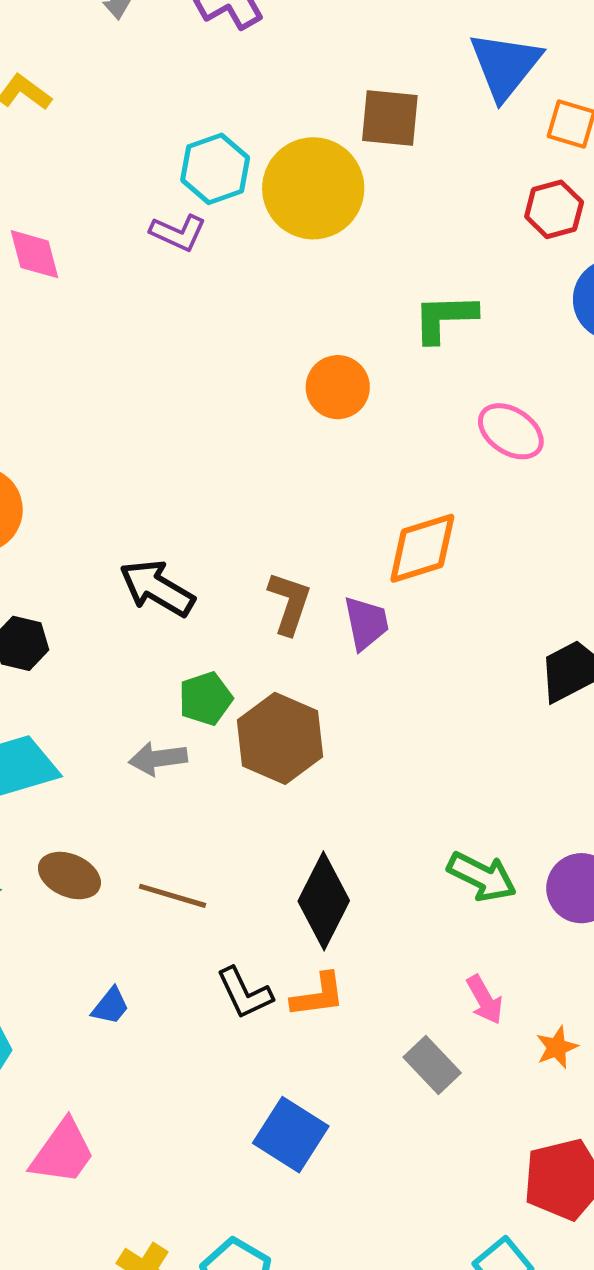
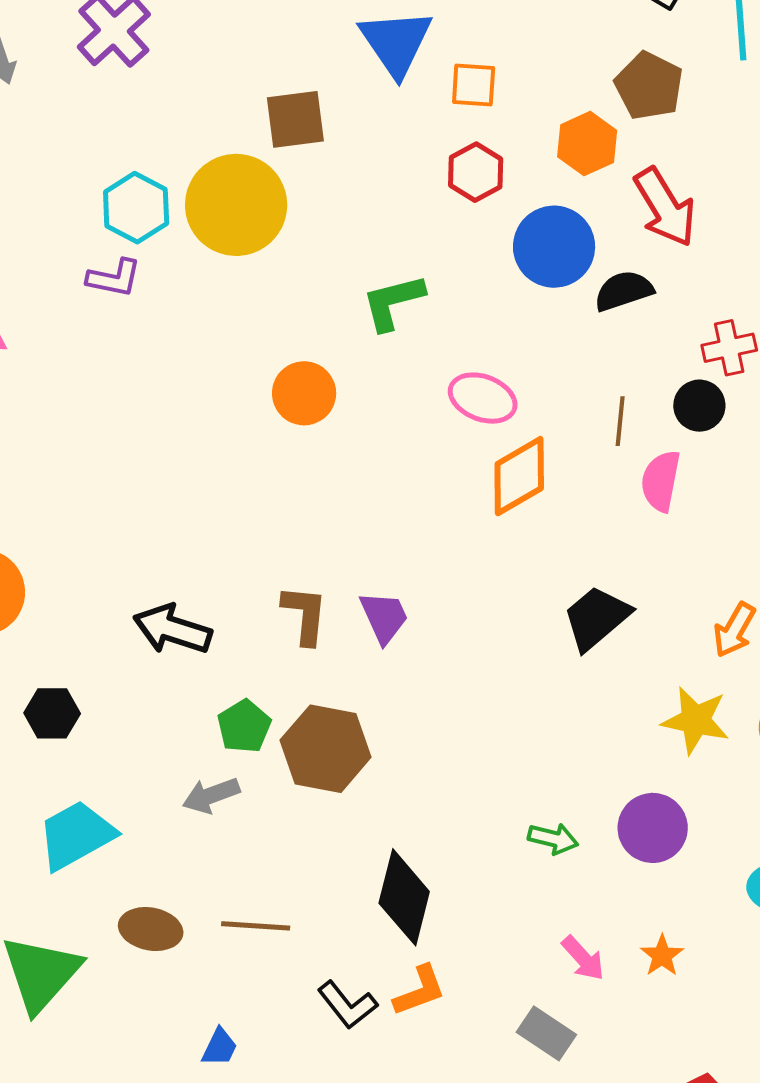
orange diamond: (422, 548) -> (519, 476), moved
green arrow: (482, 877) -> (553, 839), size x0.7
orange star: (557, 1047) -> (662, 956), moved

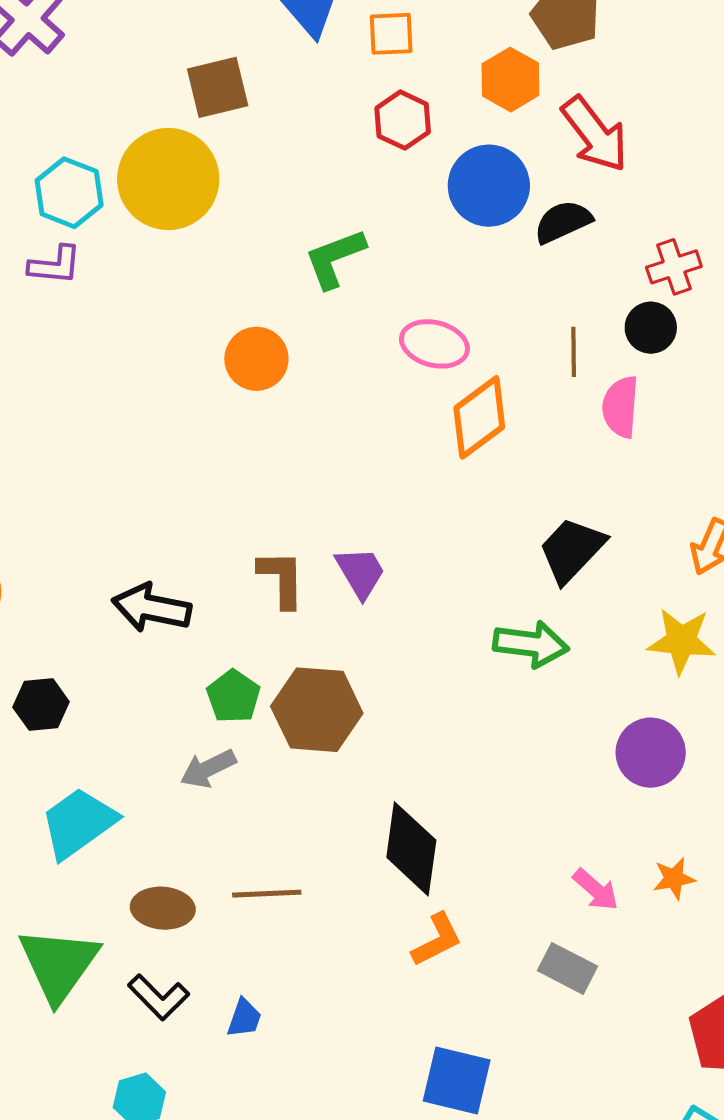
green arrow: (553, 839) -> (531, 644), moved, size x1.5
orange star: (662, 956) -> (674, 878), turned 30
black L-shape: (347, 1005) -> (159, 997), moved

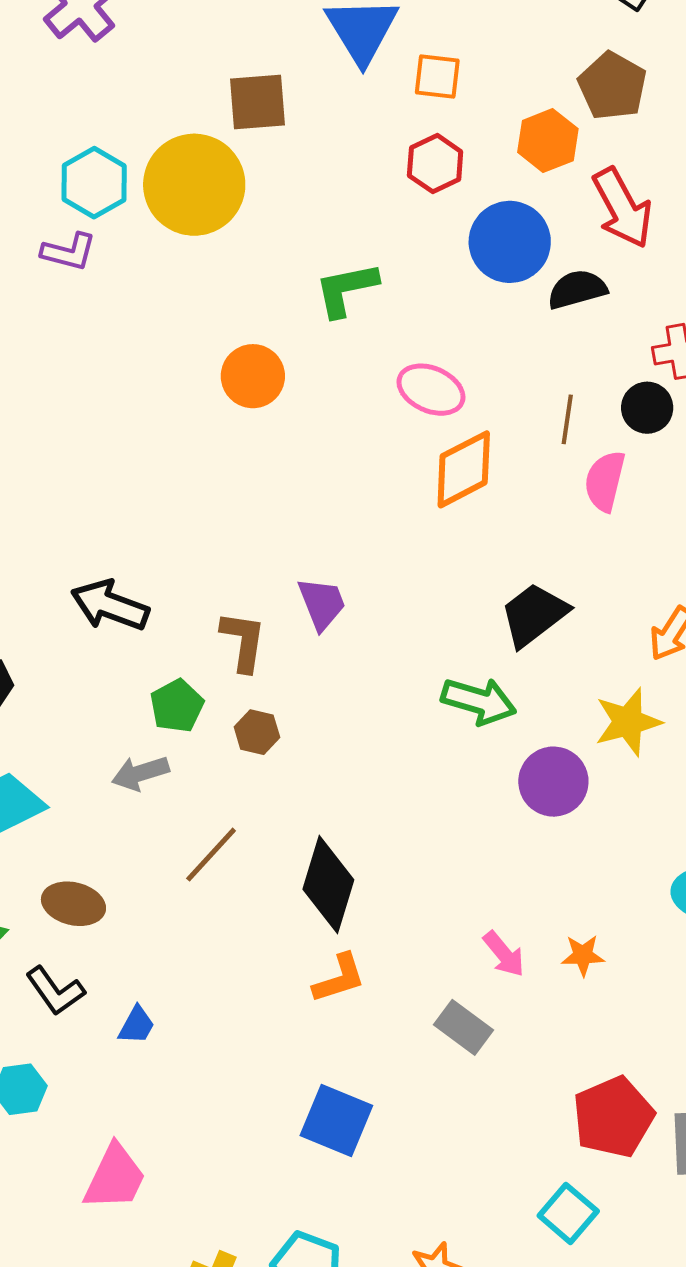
brown L-shape: (281, 579) -> (243, 641), moved
yellow star: (681, 641) -> (628, 722), turned -30
brown hexagon: (317, 710) -> (257, 732), size x0.5
purple circle: (651, 753) -> (553, 782), moved
brown line: (267, 894) -> (211, 855), moved, turned -54

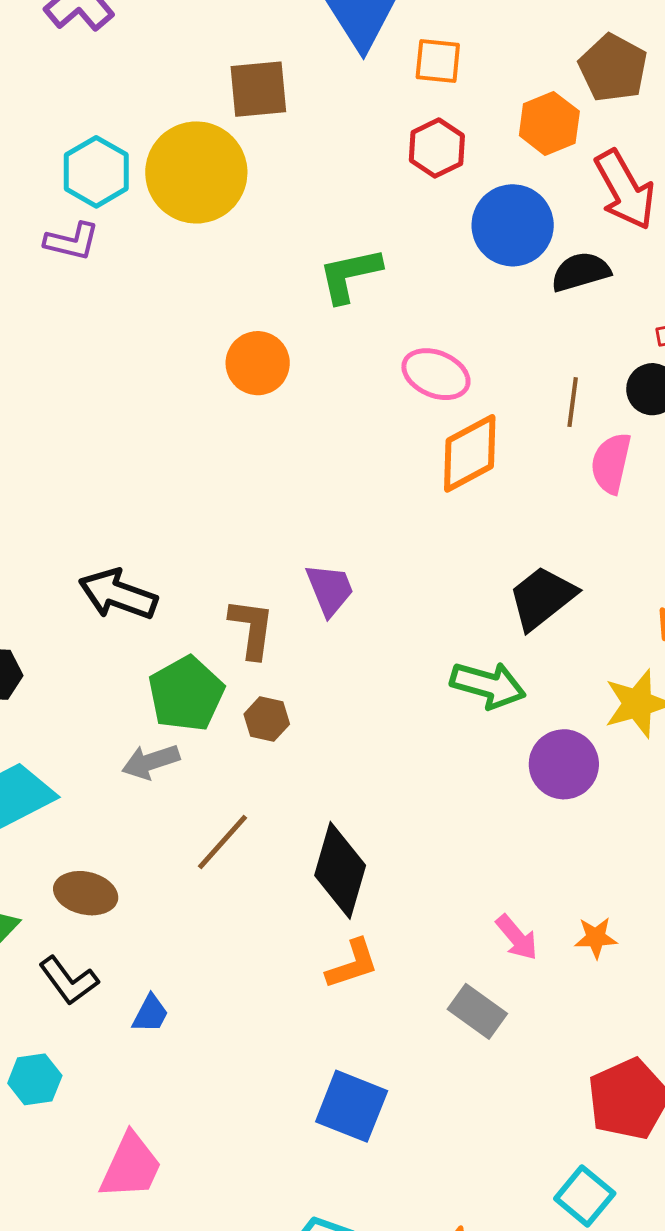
green pentagon: (177, 706) -> (186, 694), size x1.4

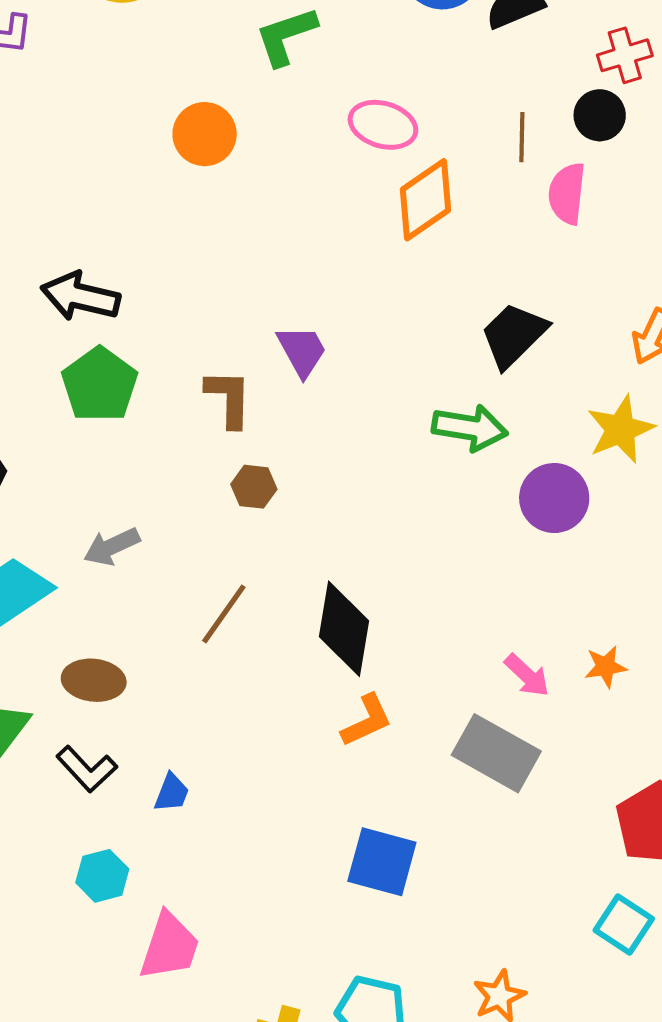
black arrow: (118, 594) -> (80, 296), moved
green pentagon: (186, 694) -> (100, 385), moved
gray arrow: (151, 762) -> (112, 547), moved
gray rectangle: (477, 1011) -> (496, 753), size x1.5
cyan hexagon: (35, 1079) -> (102, 876), moved

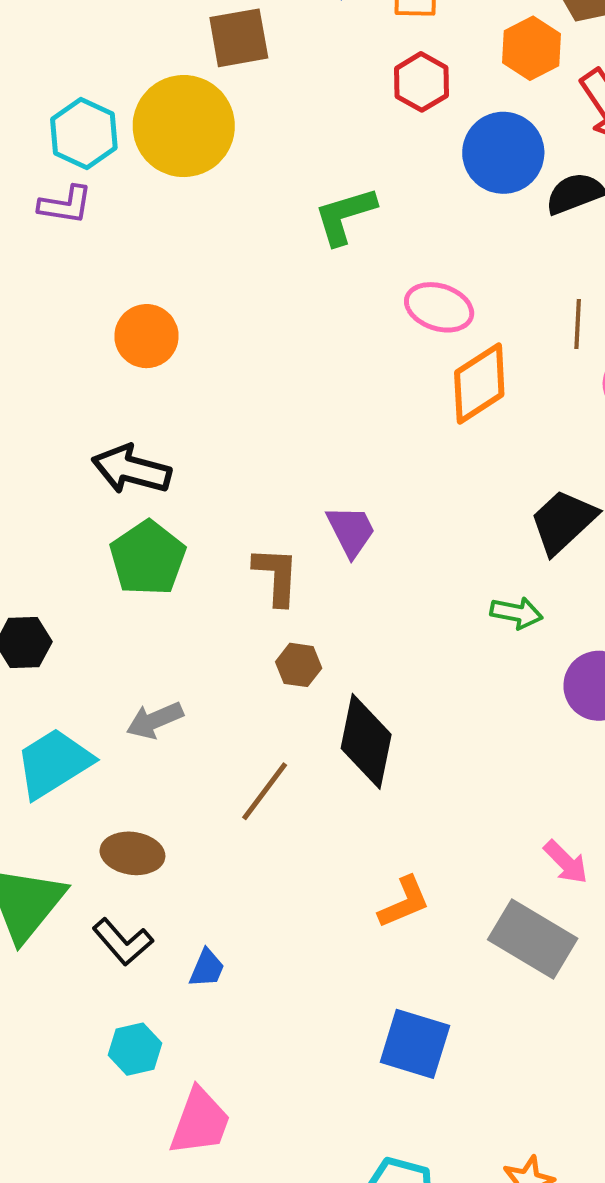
orange circle: (205, 134) -> (146, 336), moved
green arrow: (470, 428) -> (516, 613), size x0.7
black diamond: (344, 629) -> (366, 741), moved

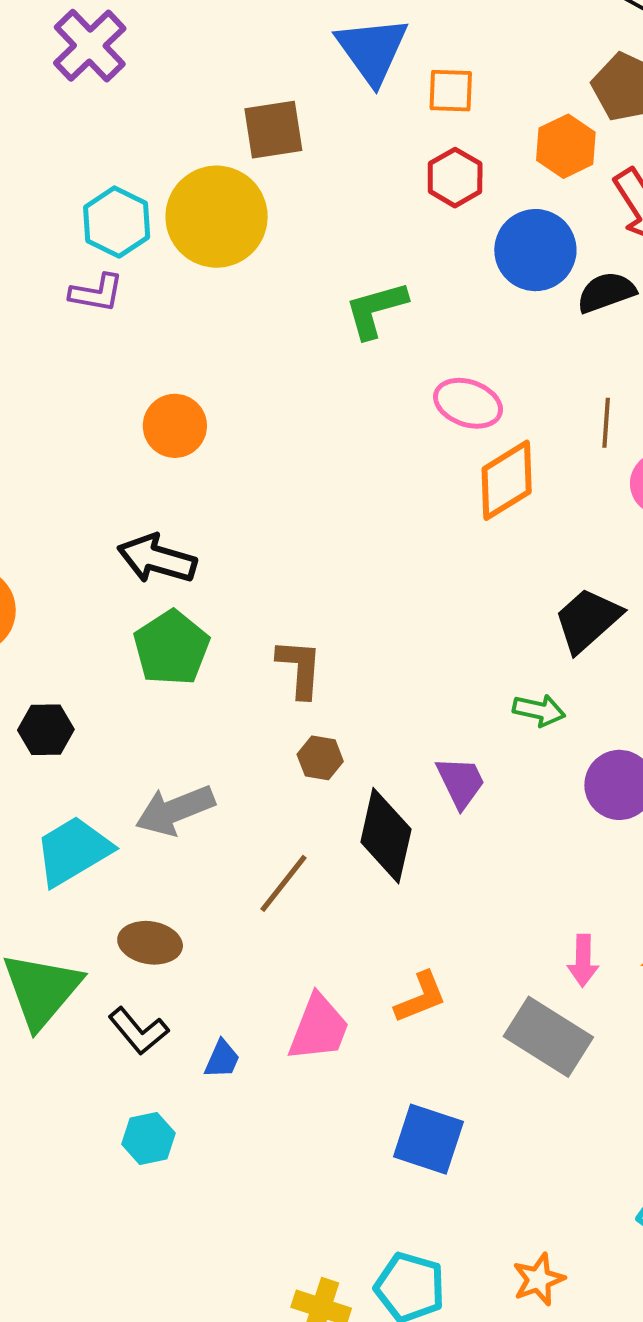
purple trapezoid: (351, 531) -> (461, 782), moved
gray arrow: (155, 720) -> (175, 810), size x1.4
pink arrow: (566, 862) -> (583, 961), turned 45
pink trapezoid: (200, 1122) -> (319, 1028), moved

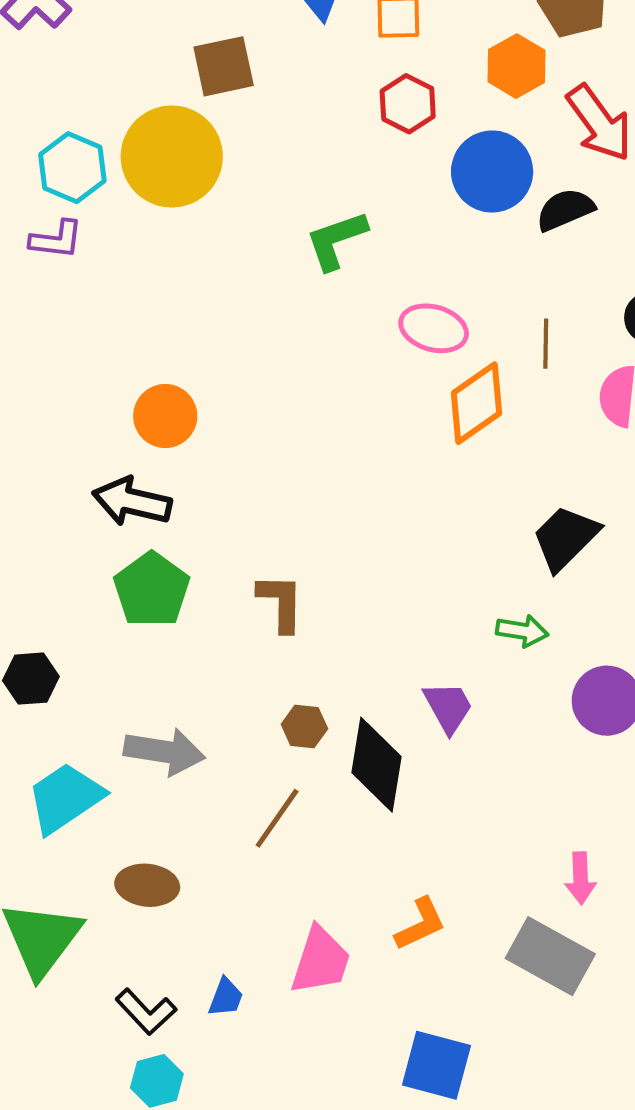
brown line: (606, 423) -> (546, 344), moved
orange circle: (175, 426) -> (165, 416), moved
brown hexagon: (320, 758) -> (304, 726), moved
gray arrow: (175, 810) -> (165, 751), turned -146
black L-shape: (138, 1031) -> (146, 1012), moved

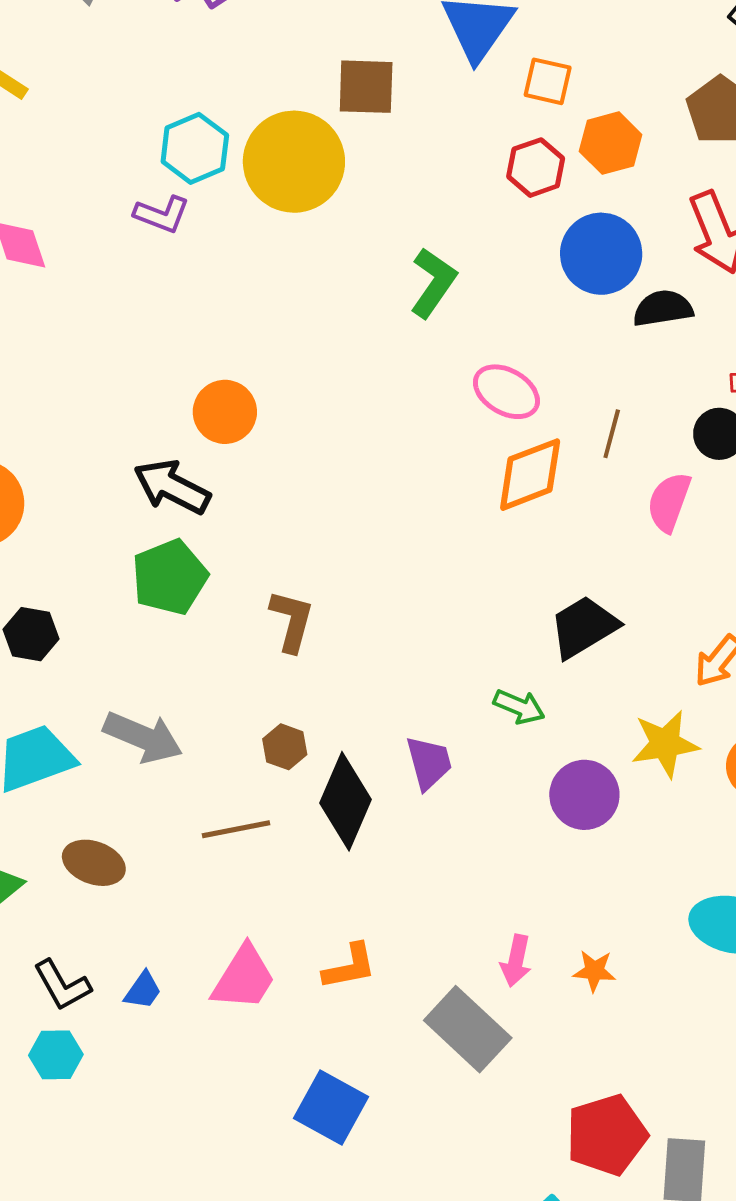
orange hexagon: (516, 66) -> (611, 143), moved
green L-shape: (336, 240) -> (433, 283), turned 130
brown line: (277, 818) -> (236, 829), turned 30

